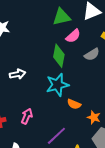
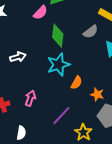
pink semicircle: (73, 36) -> (40, 13), moved
orange semicircle: (74, 104) -> (76, 83), turned -80

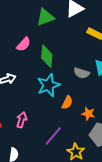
pink semicircle: (40, 13) -> (24, 44), moved
gray semicircle: (91, 32) -> (82, 73), moved, turned 56

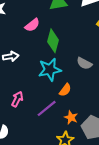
orange star: (88, 114) -> (71, 117), moved
purple line: (53, 136) -> (47, 108), moved

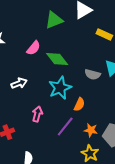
green diamond: (53, 41) -> (57, 59), turned -40
pink arrow: (17, 99) -> (37, 114), moved

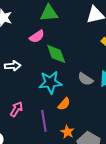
green triangle: (54, 20) -> (49, 13), moved
pink arrow: (37, 114) -> (16, 109), moved
purple line: (65, 127) -> (44, 121), turned -65

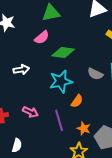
green diamond: (56, 54) -> (63, 52), turned -55
pink arrow: (16, 109) -> (30, 112), turned 91

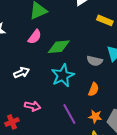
orange semicircle: (77, 101) -> (94, 89), moved
pink arrow: (30, 112) -> (33, 106), moved

